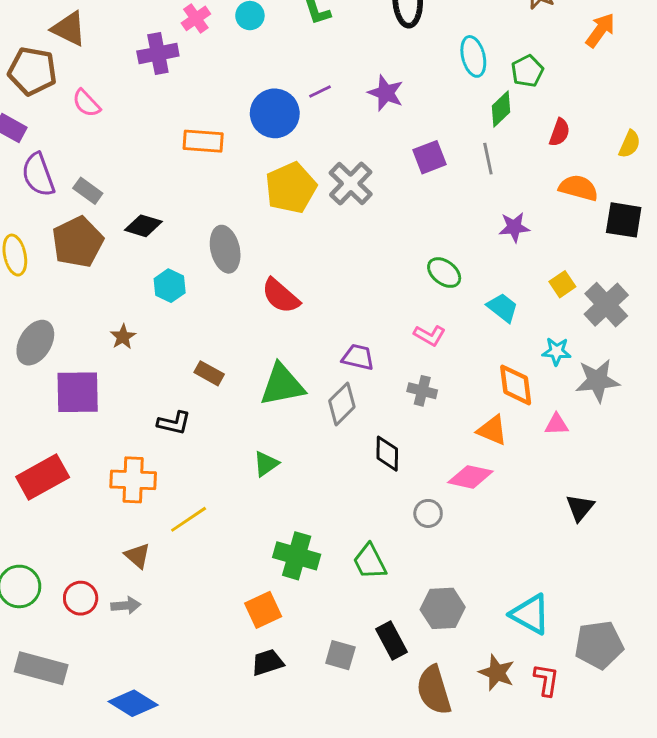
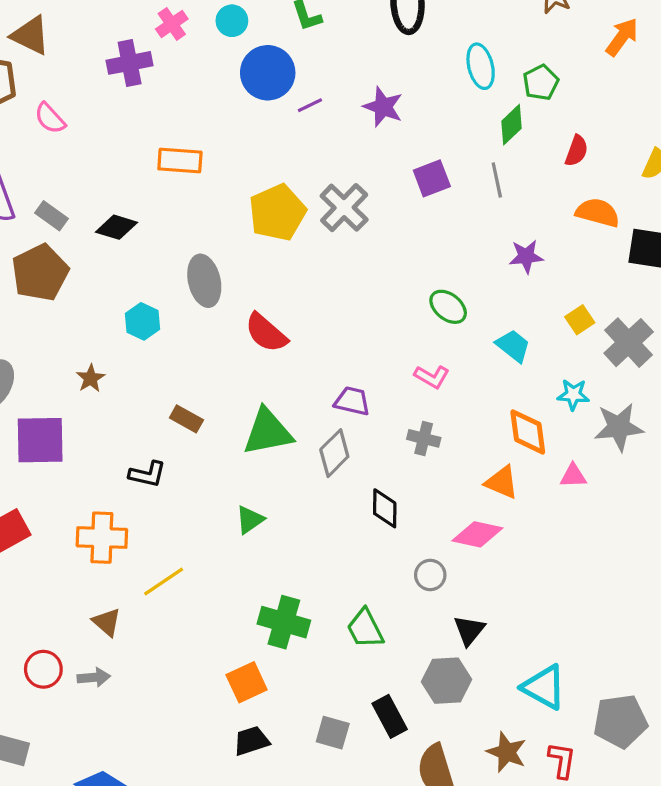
blue circle: (275, 113) -> (268, 73), moved
black diamond: (143, 226) -> (117, 227), moved
black triangle: (580, 508) -> (469, 630), moved

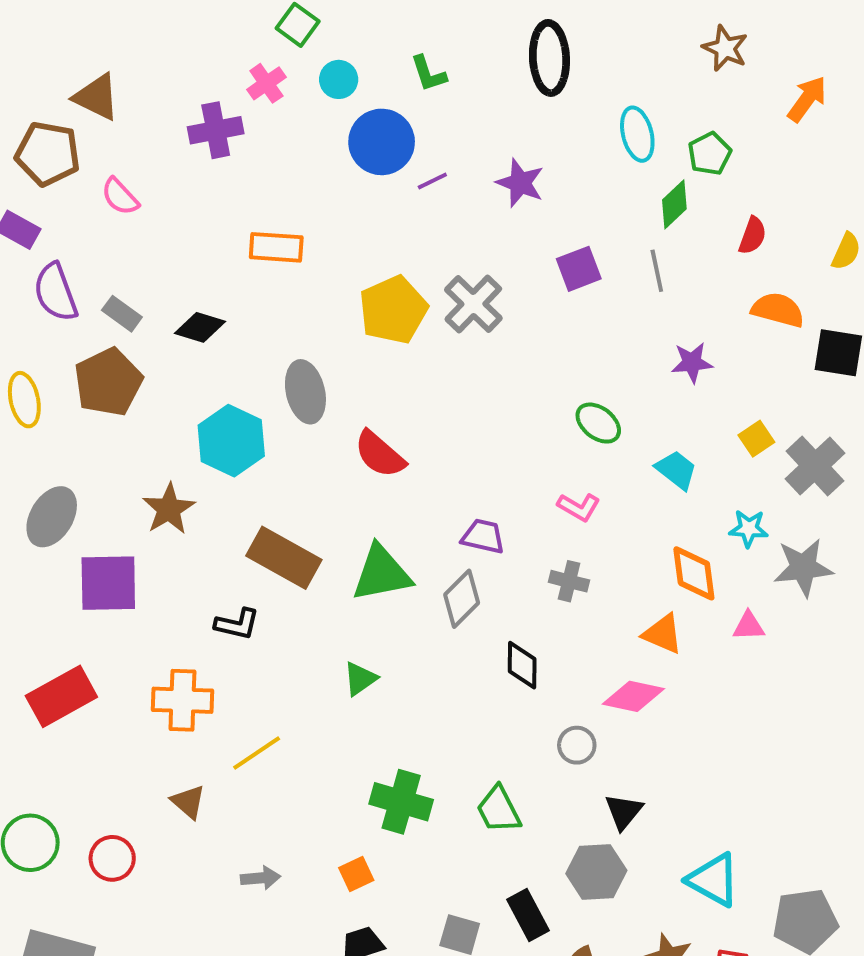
cyan hexagon: (143, 321) -> (231, 441), size x1.6
brown star: (91, 378) -> (169, 509), size x1.5
brown rectangle: (186, 419) -> (284, 558), size x1.8
gray arrow: (94, 677) -> (261, 878), moved
orange square: (247, 682) -> (356, 874), size x0.7

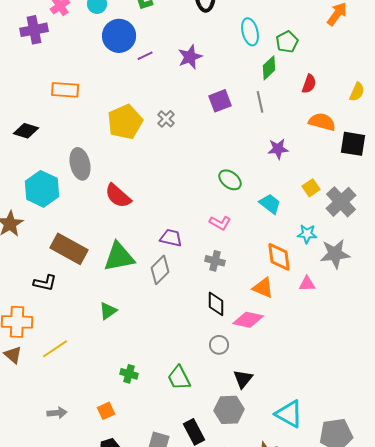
purple star: (520, 183) -> (190, 57), turned 30
gray cross: (473, 304) -> (166, 119), size x0.6
black diamond: (522, 665) -> (216, 304), moved
brown triangle: (188, 802) -> (13, 355), moved
green cross: (401, 802) -> (129, 374), size x0.6

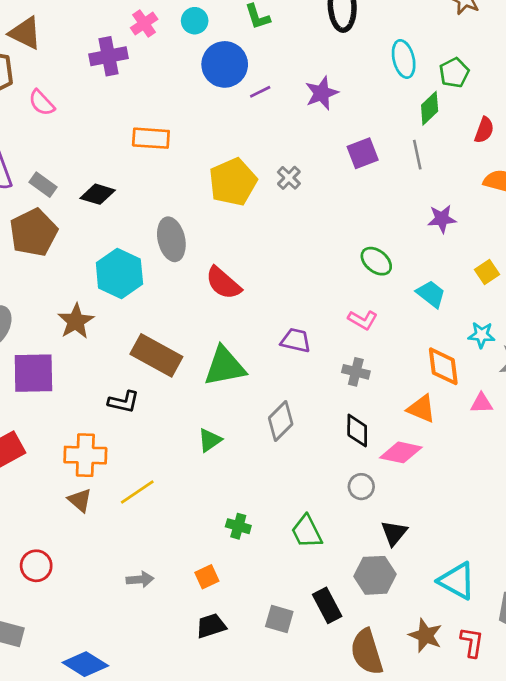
gray diamond: (160, 270) -> (281, 421), moved

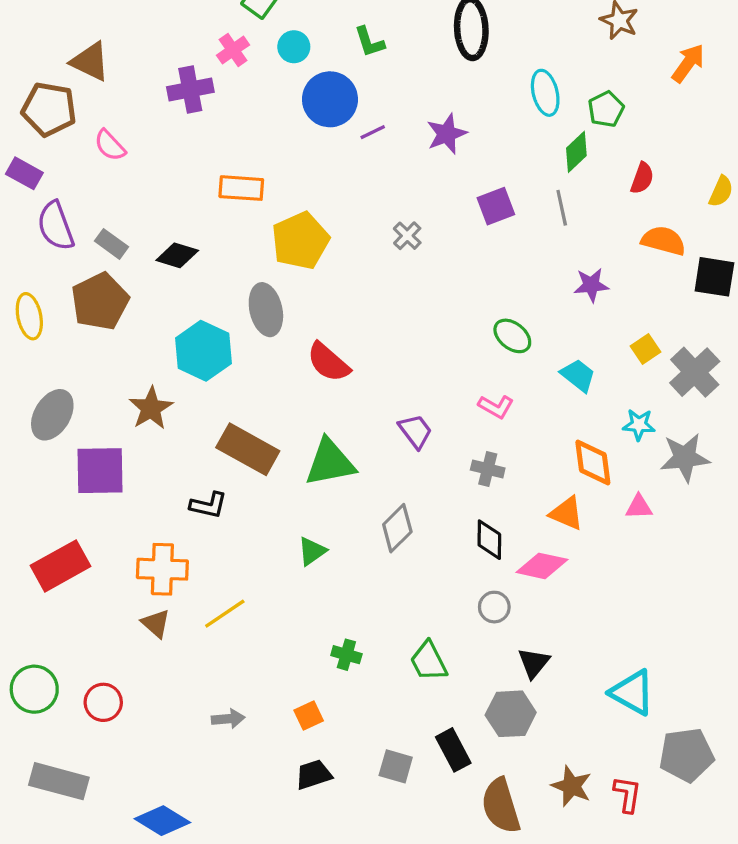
yellow pentagon: (233, 182) -> (300, 241), moved
purple trapezoid: (296, 340) -> (415, 431), turned 40
cyan triangle: (457, 581) -> (632, 692), moved

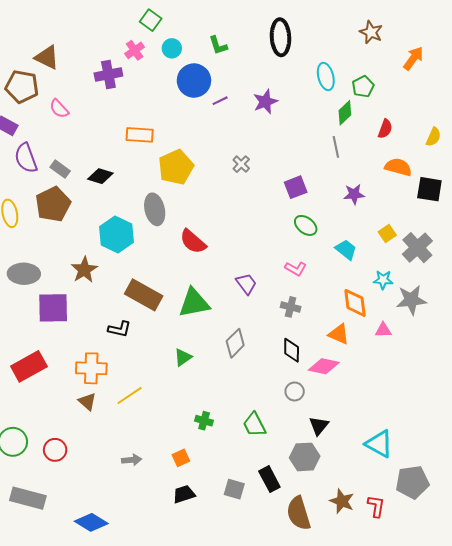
purple square: (496, 206) -> (296, 187), moved
gray ellipse: (52, 415) -> (24, 274), turned 60

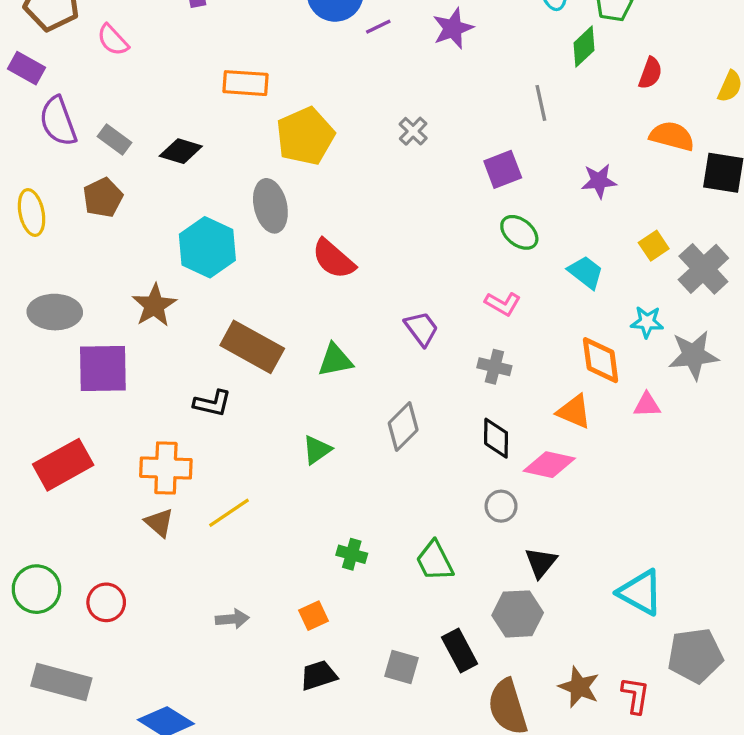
gray line: (336, 147) -> (541, 103), moved
brown pentagon: (53, 204) -> (103, 198), size x0.7
green triangle: (194, 303) -> (335, 360), size x0.7

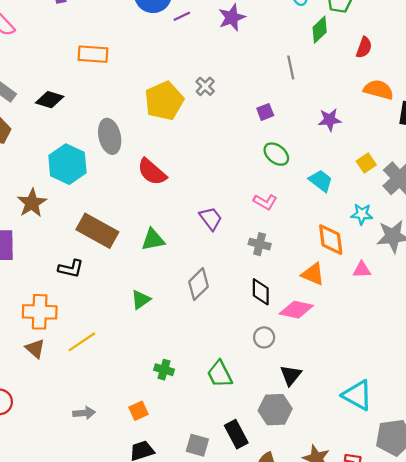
yellow pentagon: (305, 136) -> (164, 101), moved
purple square: (503, 169) -> (265, 112), size x0.7

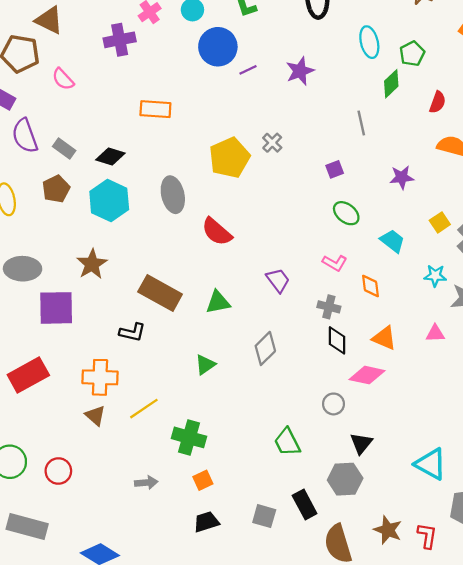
cyan hexagon: (67, 164) -> (109, 200), moved
orange diamond: (331, 240) -> (370, 286), moved, size x0.7
black diamond: (261, 292) -> (337, 340), moved
green cross: (164, 370) -> (189, 437), moved, size x1.6

